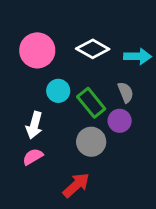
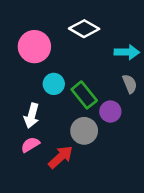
white diamond: (93, 49) -> (84, 29), moved
gray semicircle: (126, 92) -> (130, 84), moved
red arrow: (76, 185) -> (61, 157), moved

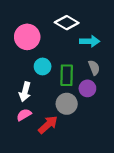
cyan arrow: (127, 52) -> (90, 41), moved
gray semicircle: (130, 84) -> (94, 68), moved
green rectangle: (84, 95) -> (67, 75), turned 40

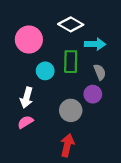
green rectangle: (67, 75) -> (71, 62), moved
red arrow: (48, 125) -> (67, 145), moved, turned -35

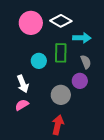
pink circle: (29, 40) -> (31, 23), moved
white arrow: (27, 98) -> (23, 84), turned -36

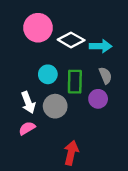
white diamond: (61, 21) -> (71, 40), moved
green rectangle: (61, 53) -> (75, 82), moved
gray circle: (61, 95) -> (55, 106), moved

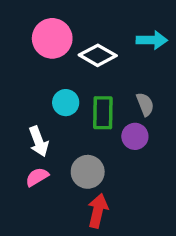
cyan arrow: (101, 46) -> (152, 40), moved
gray circle: (55, 106) -> (88, 172), moved

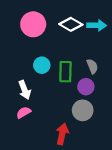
white diamond: (98, 55) -> (71, 24), moved
gray circle: (88, 172) -> (83, 110), moved

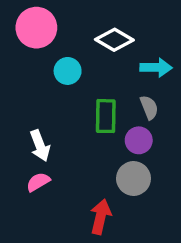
pink circle: (33, 24) -> (36, 28), moved
cyan arrow: (97, 25) -> (156, 68), moved
cyan circle: (42, 65) -> (68, 71), moved

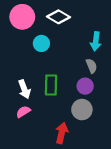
white diamond: (114, 40) -> (58, 17), moved
cyan arrow: (156, 68) -> (96, 41), turned 96
green rectangle: (106, 116) -> (51, 85), moved

